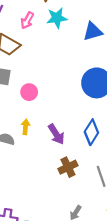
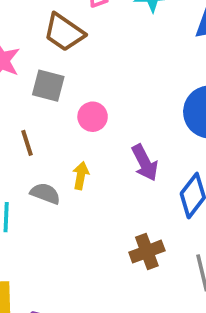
purple arrow: (56, 134) -> (145, 163), moved

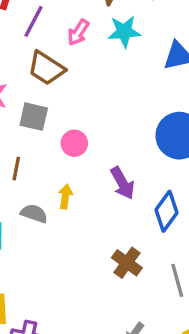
brown line: (27, 143) -> (16, 169), turned 30
brown cross: (147, 252) -> (127, 263), turned -32

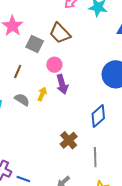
brown trapezoid: (46, 68) -> (60, 33), moved
purple arrow: (122, 183) -> (62, 84), moved

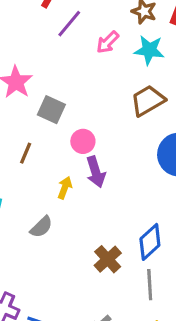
brown trapezoid: (60, 33) -> (148, 101), moved, turned 105
gray semicircle: (22, 100) -> (41, 227), moved, turned 105
blue diamond: (98, 116) -> (150, 242), moved

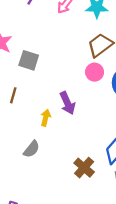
pink circle: (83, 141) -> (95, 72), moved

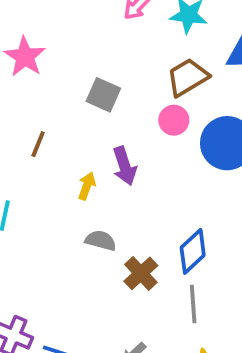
gray square: (29, 60) -> (103, 95), moved
gray semicircle: (32, 149) -> (101, 241), moved, turned -120

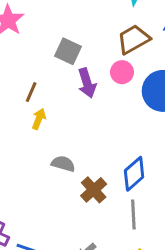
brown line: (38, 144) -> (31, 92), moved
purple arrow: (125, 166) -> (87, 83), moved
yellow arrow: (87, 186) -> (39, 119), moved

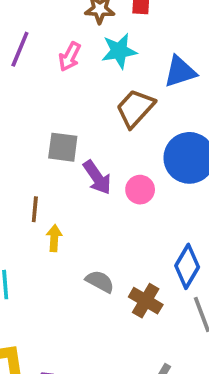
pink circle: (122, 72) -> (140, 190), moved
gray semicircle: (63, 164) -> (100, 281), turned 30

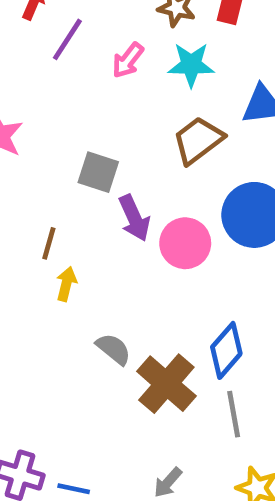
pink circle: (140, 190) -> (185, 243), size x1.4
brown cross: (146, 301) -> (166, 384), size x1.4

